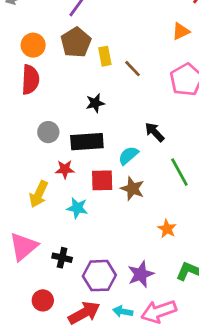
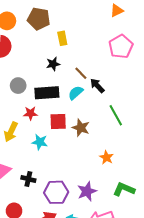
brown pentagon: (76, 42) -> (39, 19), turned -30
yellow rectangle: (105, 56) -> (62, 38), moved
brown line: (132, 69) -> (81, 73), moved
cyan semicircle: (128, 156) -> (76, 93), moved

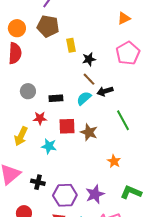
black star: (53, 64) -> (89, 59), moved
black arrow: (97, 86) -> (105, 91), turned -63
black rectangle: (47, 93) -> (56, 98), size x0.6

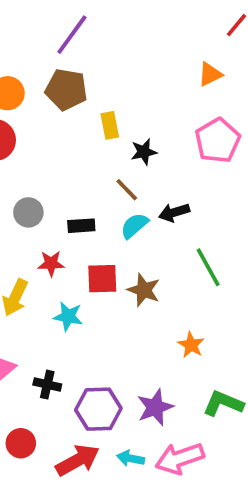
brown line: (89, 79) -> (127, 190), moved

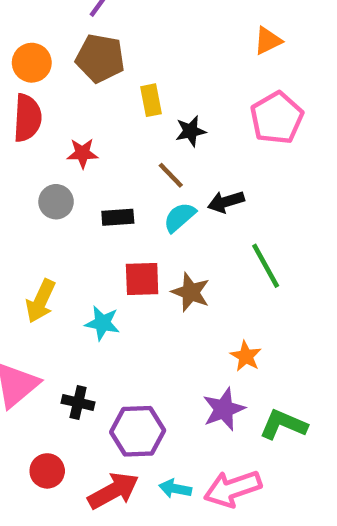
red star: (51, 263) -> (83, 153), moved
purple star: (155, 407) -> (224, 409), moved

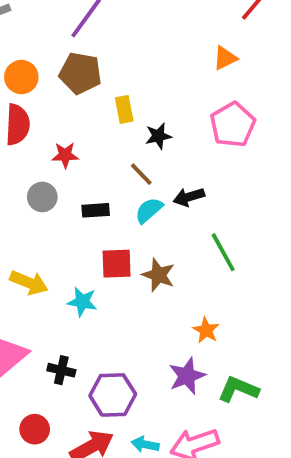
yellow arrow: (41, 301) -> (29, 283), turned -93

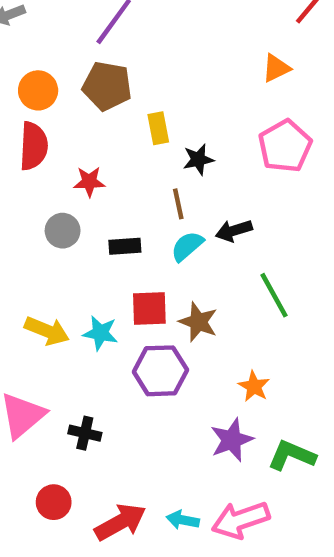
brown line: (141, 174) -> (178, 204), turned 32
cyan star: (82, 302) -> (100, 333), moved
purple hexagon: (113, 395) -> (160, 371), moved

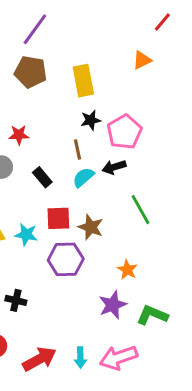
yellow rectangle: (158, 128) -> (83, 81), moved, size x1.5
pink pentagon: (285, 146) -> (124, 132), moved
black rectangle: (125, 246) -> (42, 177), turned 54
cyan arrow: (183, 520) -> (80, 358), turned -102

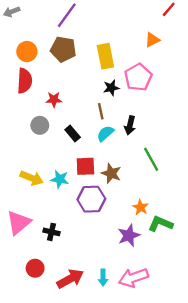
pink pentagon: (124, 132) -> (138, 77), moved
black arrow: (114, 167) -> (130, 125), turned -60
green L-shape: (152, 315) -> (160, 224), moved

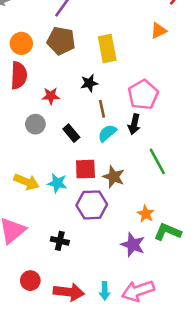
pink pentagon: (138, 77) -> (143, 95), moved
black star: (111, 88) -> (89, 83), moved
black cross: (52, 232) -> (60, 241), moved
purple star: (129, 235) -> (133, 245), turned -30
red arrow: (70, 279) -> (69, 292), turned 36

